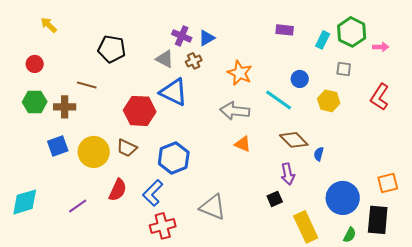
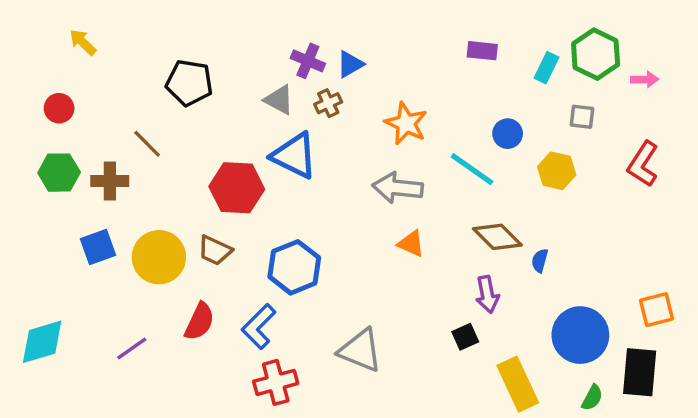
brown line: (87, 85) -> (147, 144), turned 30

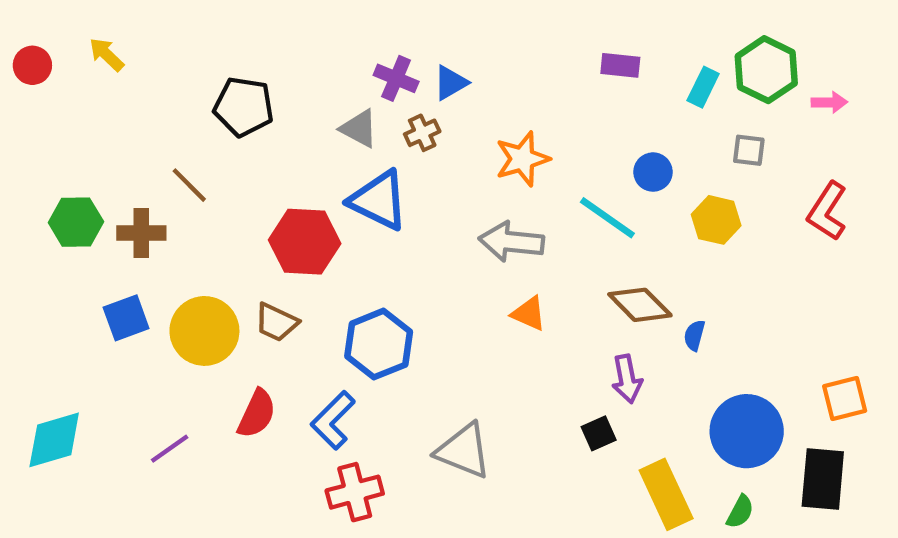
red circle: (59, 108) -> (32, 65), moved
orange star: (406, 123) -> (522, 159), turned 30
green semicircle: (592, 398) -> (740, 512), moved

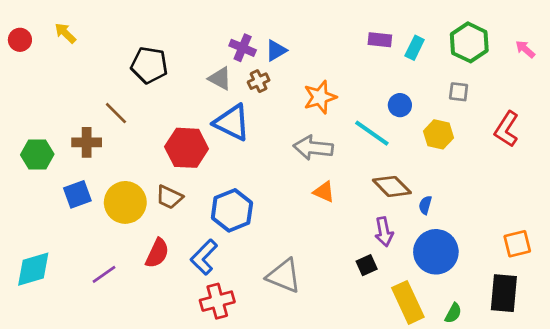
cyan rectangle: (703, 87) -> (415, 48), moved
pink arrow: (829, 102) -> (525, 49), moved, turned -138
green hexagon: (76, 222) -> (37, 154), moved
blue circle: (747, 431) -> (436, 252), moved

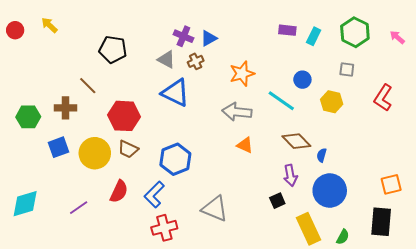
red hexagon: (187, 148) -> (124, 116), moved

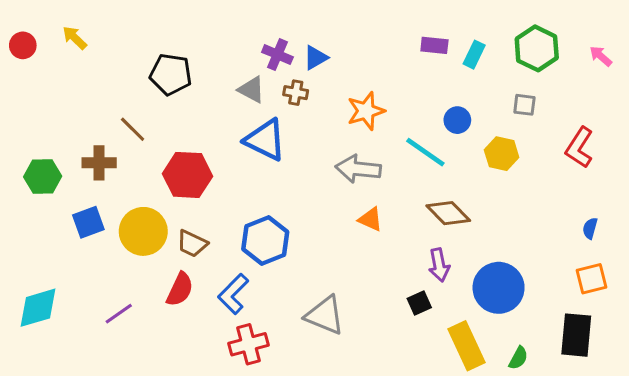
brown cross: (196, 61) -> (296, 93), turned 35
brown trapezoid: (128, 149) -> (192, 244), moved
blue semicircle: (322, 155) -> (590, 228), moved

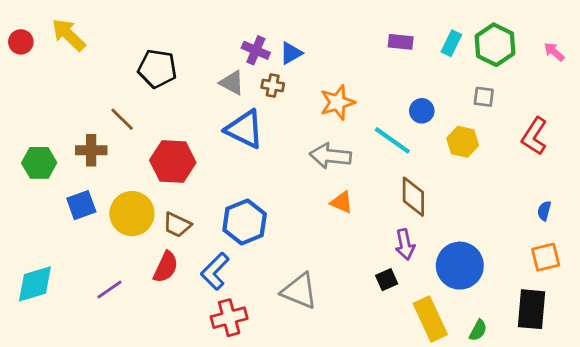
yellow arrow: (75, 38) -> (69, 35), size x1.5
cyan rectangle: (474, 55) -> (451, 43), moved
brown diamond: (448, 213) -> (413, 197), turned 45

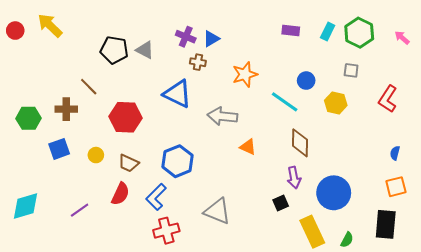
gray triangle: (232, 83) -> (145, 50), moved
gray arrow: (330, 156) -> (222, 116), moved
yellow circle: (132, 214) -> (96, 155), size x0.5

